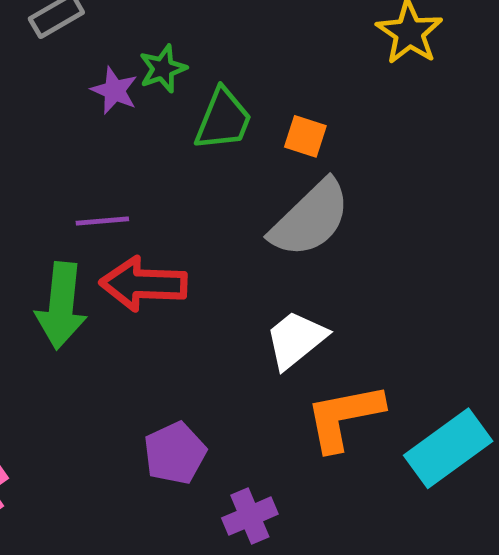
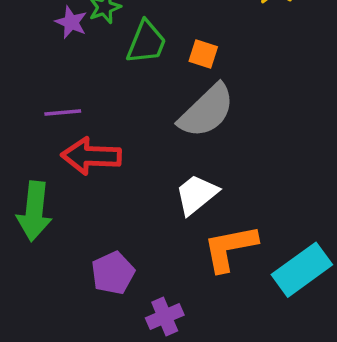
green arrow: (61, 306) -> (34, 211), moved

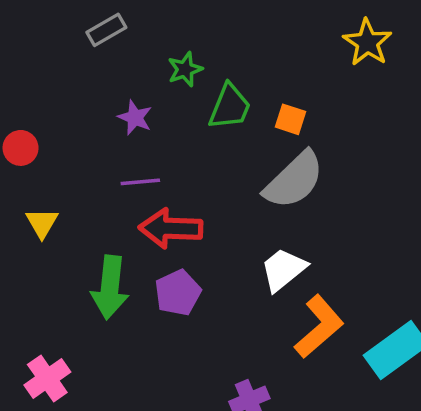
purple star: (71, 22) -> (135, 118), moved
orange L-shape: (230, 248) -> (319, 327), turned 150
purple pentagon: (113, 273) -> (178, 293), moved

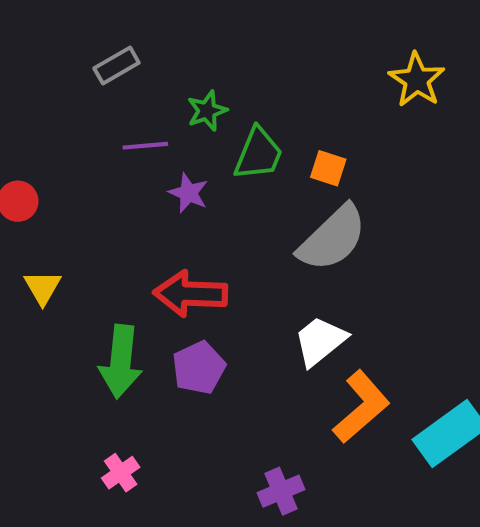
purple star: (135, 118) -> (188, 193), moved
purple line: (140, 182) -> (145, 146), moved
pink cross: (47, 379) -> (121, 473), moved, size x0.7

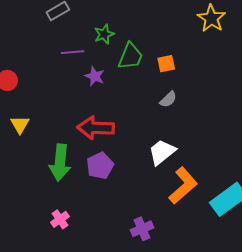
orange square: (328, 168) -> (166, 64), turned -30
gray semicircle: (332, 238) -> (168, 99), size x0.5

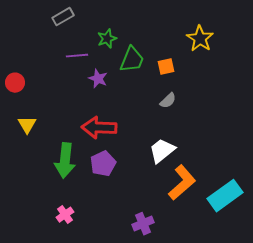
yellow star: (211, 18) -> (200, 39), moved

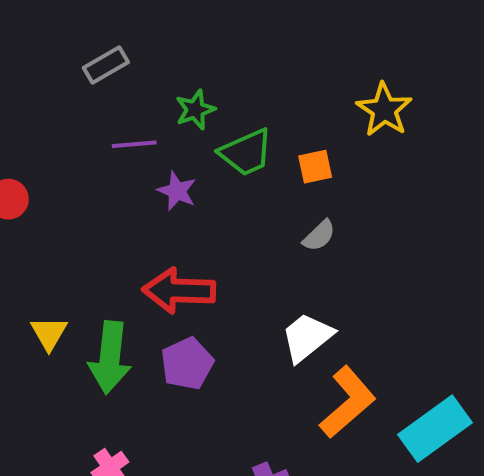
green trapezoid: (132, 60) -> (246, 152), turned 44
yellow triangle: (27, 125) -> (49, 333), moved

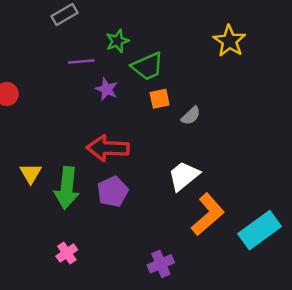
orange square: (315, 167) -> (160, 99), moved

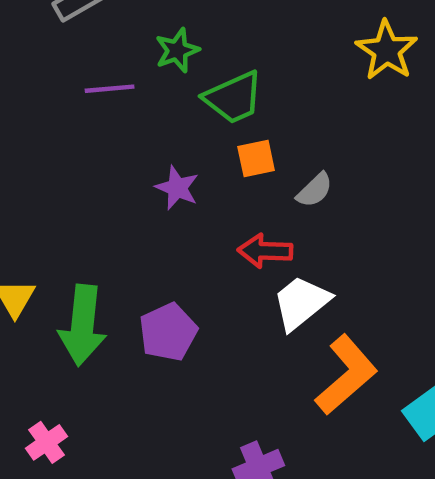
purple star: (107, 89) -> (177, 188), moved
red arrow: (108, 148) -> (265, 251), moved, size x0.7
pink cross: (67, 253) -> (46, 442), moved

